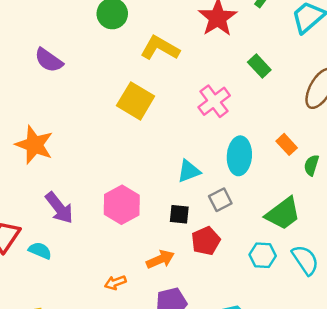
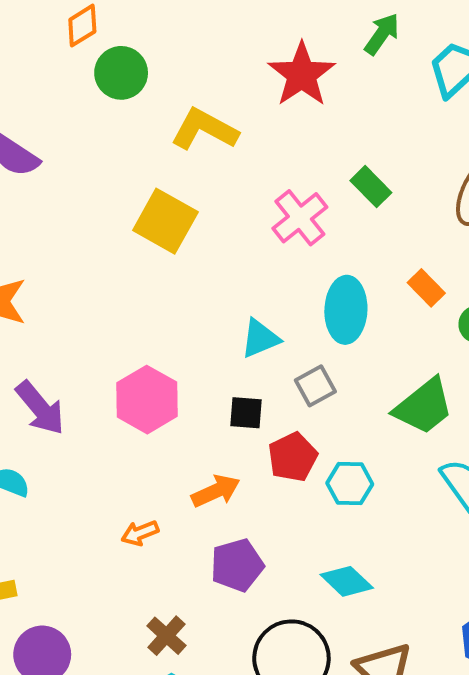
green rectangle: (259, 66) -> (371, 187), moved
cyan hexagon: (263, 255) -> (350, 484), moved

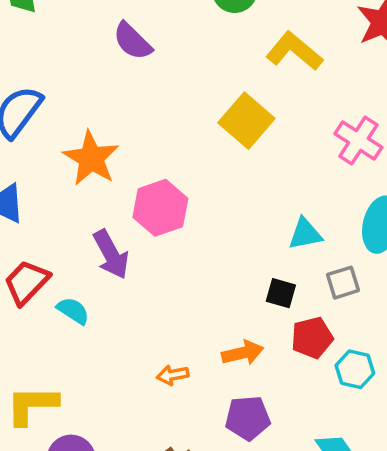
pink cross: (300, 218) -> (358, 141), turned -30
pink hexagon: (147, 400) -> (160, 208), moved

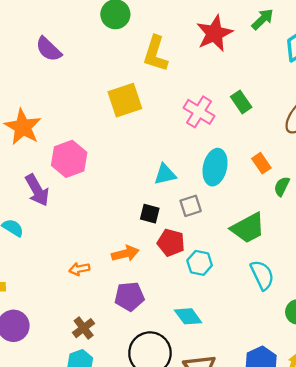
yellow L-shape: (294, 51) -> (155, 54), turned -111
yellow square: (246, 121) -> (125, 100), turned 32
red pentagon: (312, 338) -> (171, 243), turned 30

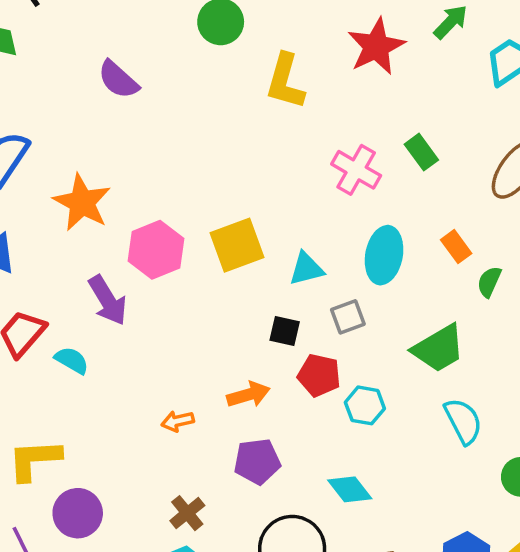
yellow square: (125, 100) -> (237, 245), moved

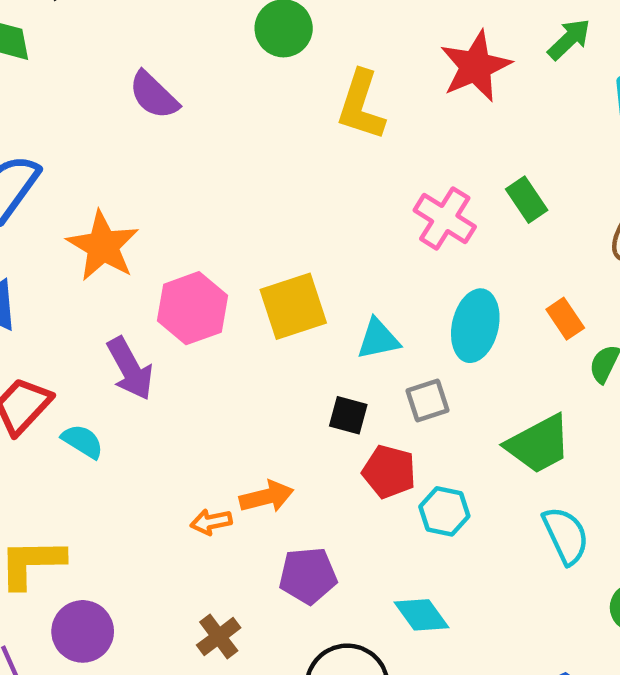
orange arrow: (248, 395) -> (267, 497), moved

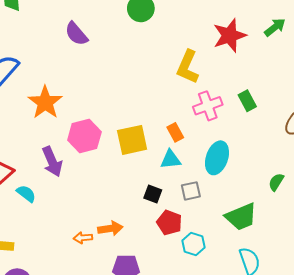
yellow L-shape: (361, 105) -> (188, 67), moved
pink cross: (445, 218) -> (208, 106), turned 32
orange rectangle: (565, 319) -> (175, 132), moved

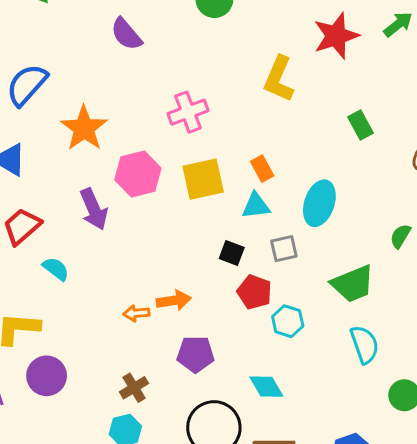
pink cross: (208, 106) -> (188, 112), moved
cyan semicircle: (26, 194) -> (56, 269), moved

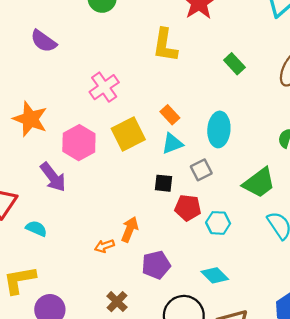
orange arrow: (174, 300) -> (130, 229), turned -45

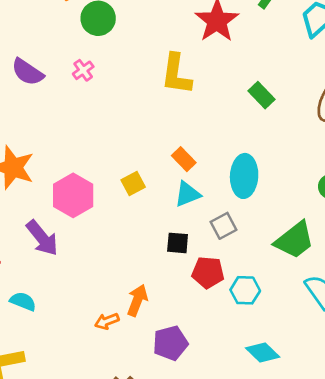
pink cross: (104, 87) -> (83, 70), moved, size x0.6
yellow square: (128, 134) -> (133, 184), size x0.6
cyan diamond: (215, 275) -> (263, 352), moved

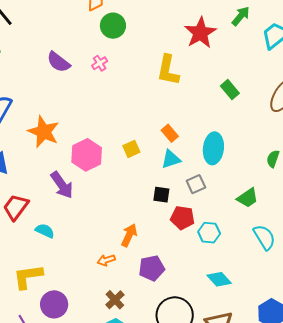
green trapezoid: (294, 240) -> (248, 198), size x0.7
orange arrow: (107, 321) -> (106, 260), moved

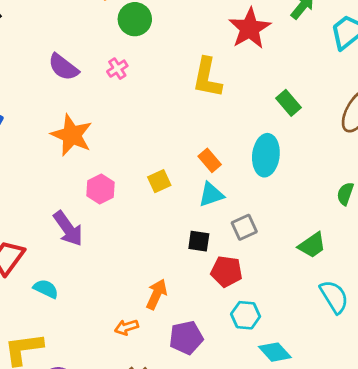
orange star: (44, 132) -> (72, 135), moved
cyan ellipse: (213, 148) -> (266, 155), moved
pink hexagon: (87, 155) -> (100, 189), size x0.7
cyan hexagon: (209, 233) -> (246, 315), moved

